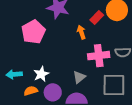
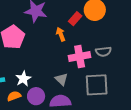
gray triangle: (79, 77) -> (61, 79), turned -32

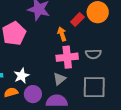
gray semicircle: (103, 52) -> (93, 54), moved
pink cross: (80, 56) -> (67, 57), moved
gray triangle: (61, 79) -> (59, 79), turned 32

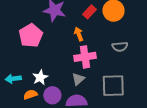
red rectangle: (77, 20) -> (90, 12), moved
gray semicircle: (93, 54) -> (120, 47), moved

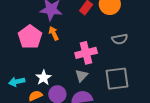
orange arrow: (79, 34) -> (54, 33), moved

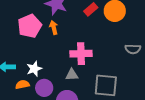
gray semicircle: (120, 39) -> (133, 49), moved
gray triangle: (81, 76) -> (72, 75), turned 32

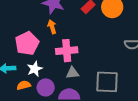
pink pentagon: (30, 26) -> (27, 43), moved
pink cross: (81, 54) -> (67, 51), moved

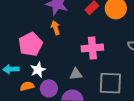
pink cross: (67, 51) -> (92, 48), moved

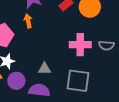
pink cross: (92, 48) -> (80, 45), moved

